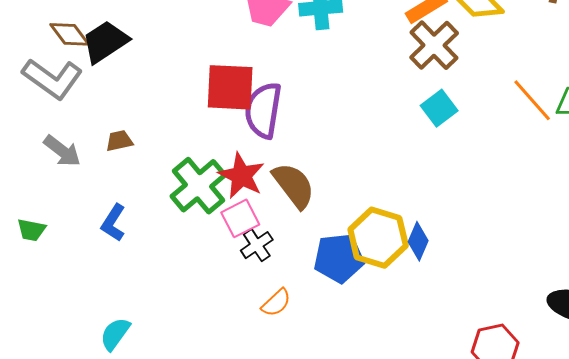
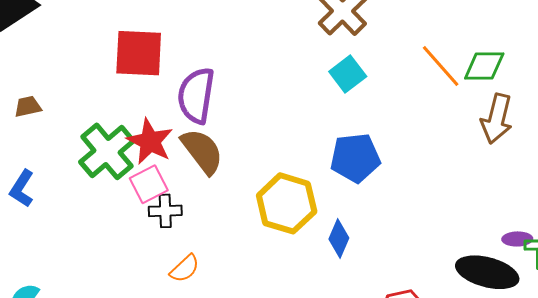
purple semicircle: (263, 110) -> (196, 95), moved
blue diamond: (418, 241) -> (339, 239), moved
black cross: (257, 245) -> (165, 211), turned 32
blue pentagon: (339, 258) -> (355, 158), moved

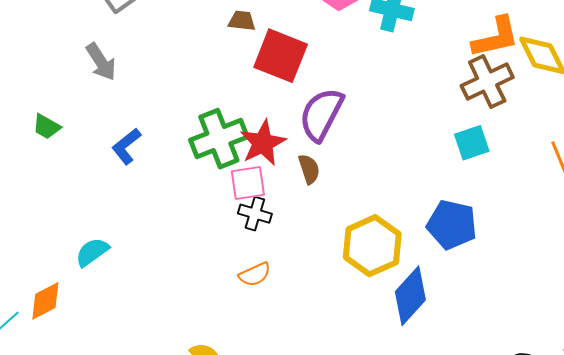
brown trapezoid: (28, 107) -> (242, 21), moved
brown semicircle: (202, 151) -> (309, 169), size x0.6
blue diamond: (339, 239) -> (410, 296), size x1.5

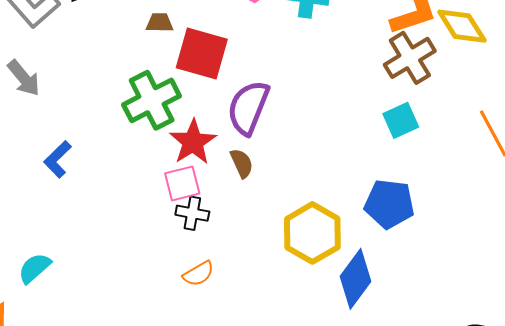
green cross: (219, 139) -> (152, 100), moved

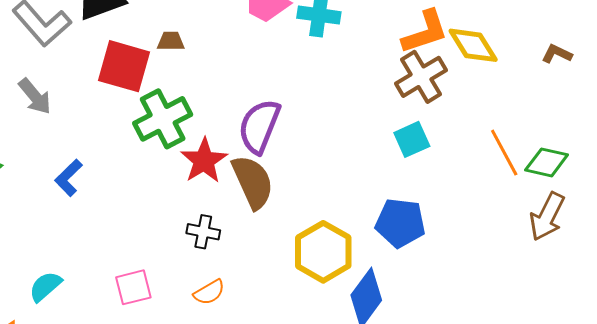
red square: (202, 53) -> (124, 66), moved
brown semicircle: (242, 163) -> (253, 182), size x1.8
pink square: (182, 183) -> (133, 287), moved

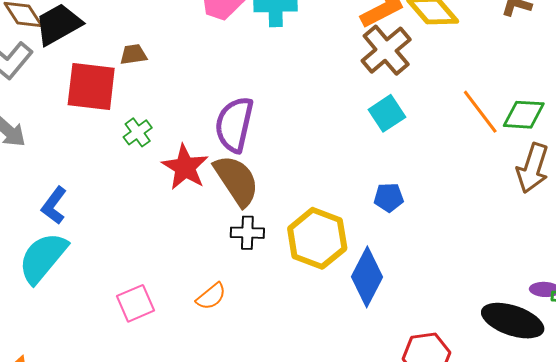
green cross: (163, 119) -> (138, 132), size x0.5
blue pentagon: (400, 223) -> (389, 198), size x0.6
black cross: (203, 232) -> (247, 233), moved
cyan semicircle: (45, 286) -> (43, 258), moved, size x1.6

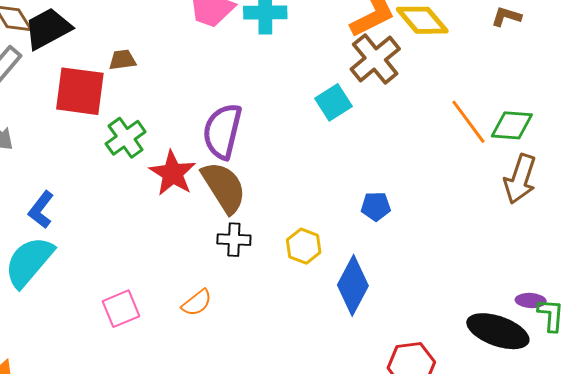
cyan square: (387, 113) -> (333, 102), moved
green cross: (138, 132) -> (126, 138), size x1.4
yellow hexagon: (317, 238) -> (304, 246), size x0.6

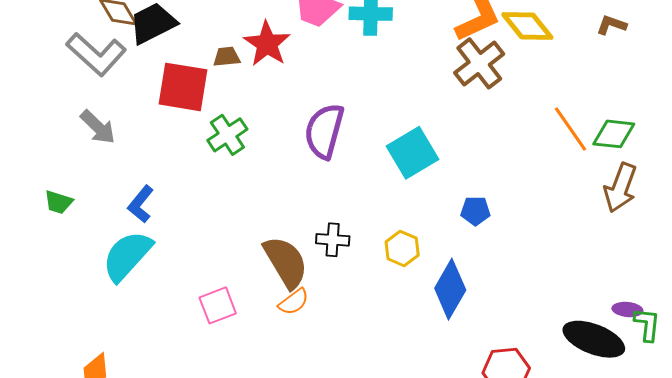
cyan square: (333, 102) -> (412, 153), moved, size x1.4
red star: (173, 173) -> (267, 44), moved
brown semicircle: (224, 187) -> (286, 262), moved

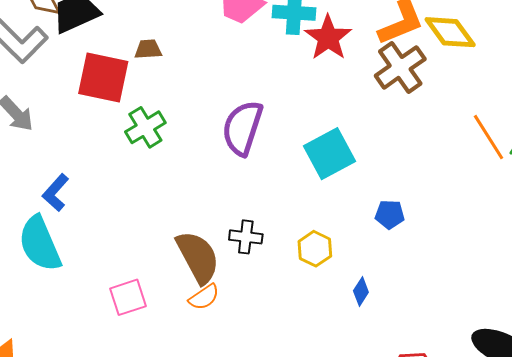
red star: (267, 44) -> (328, 38), moved
cyan semicircle: (127, 256) -> (40, 244), turned -68
blue diamond: (450, 289) -> (361, 292), size x0.5

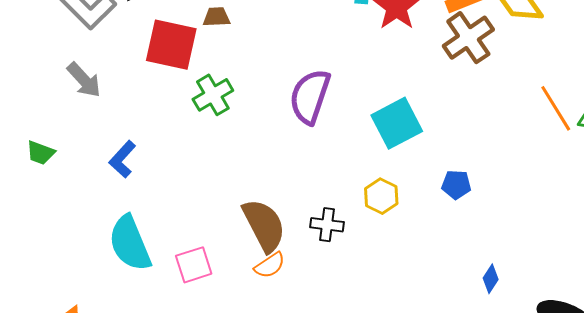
black cross: (246, 237) -> (327, 225), moved
cyan semicircle: (40, 244) -> (130, 243), moved
yellow hexagon: (315, 249) -> (381, 196), moved
blue diamond: (361, 292) -> (491, 279), moved

